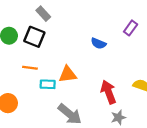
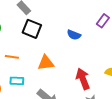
black square: (34, 37) -> (32, 29), moved
cyan rectangle: (48, 84) -> (17, 81), moved

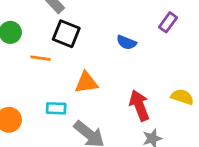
orange line: (12, 57) -> (40, 58), moved
cyan rectangle: (17, 81) -> (56, 108), moved

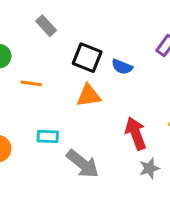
black square: (66, 34) -> (87, 58), moved
orange triangle: (86, 83) -> (89, 96), moved

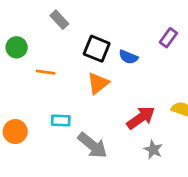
orange triangle: (89, 96) -> (98, 83), turned -30
red arrow: (136, 133) -> (141, 118), turned 76
gray star: (149, 168) -> (153, 149), turned -30

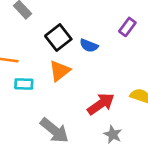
black square: (97, 49) -> (58, 38), turned 30
cyan rectangle: (61, 121) -> (24, 84), moved

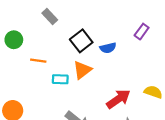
blue semicircle: (89, 46) -> (108, 48), turned -35
cyan rectangle: (24, 84) -> (60, 79), moved

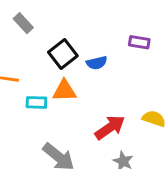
purple rectangle: (142, 32) -> (139, 42), turned 63
orange triangle: (82, 70) -> (64, 91), turned 36

